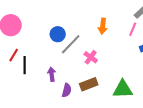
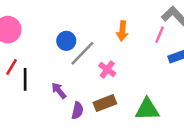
purple arrow: (52, 74) -> (59, 91), turned -32

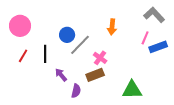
pink line: (160, 35) -> (145, 38), moved
black line: (25, 79) -> (45, 54), moved
brown rectangle: (105, 103) -> (95, 75), moved

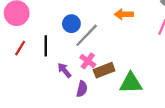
orange arrow: (112, 27) -> (124, 14), turned 84
pink cross: (100, 58) -> (88, 61), moved
green triangle: (132, 90) -> (131, 83), moved

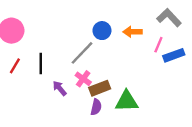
orange arrow: (124, 14) -> (133, 32), moved
blue circle: (71, 24) -> (102, 31), moved
purple semicircle: (82, 89) -> (96, 107), moved

